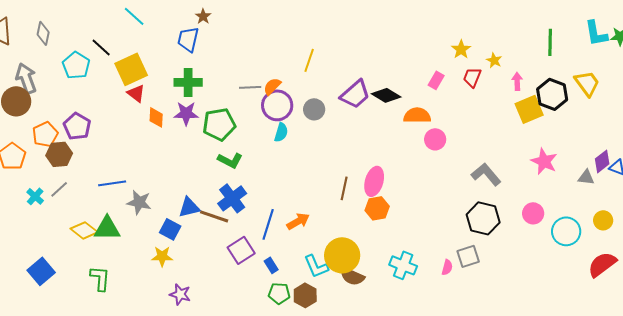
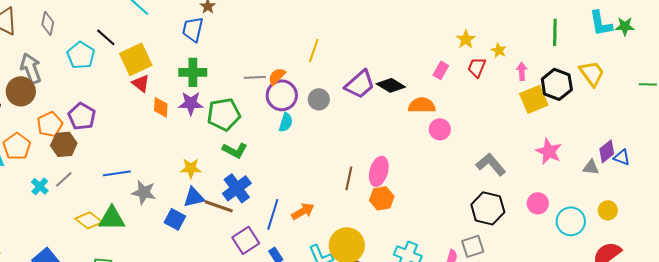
yellow star: (162, 256) -> (191, 168), moved

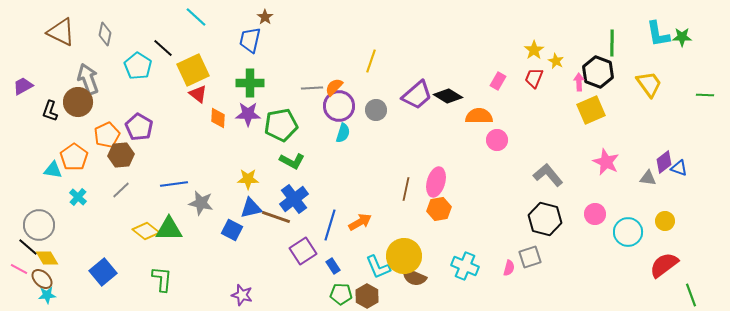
yellow star: (466, 39) -> (534, 50), moved
black hexagon: (557, 84) -> (598, 72), moved
cyan cross: (40, 186) -> (78, 197), moved

